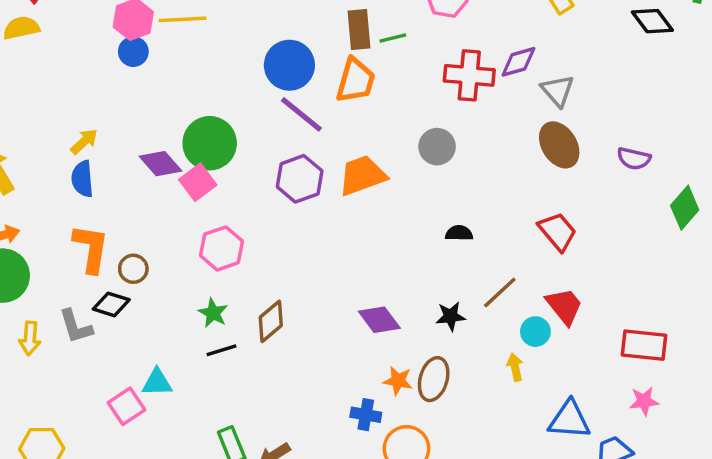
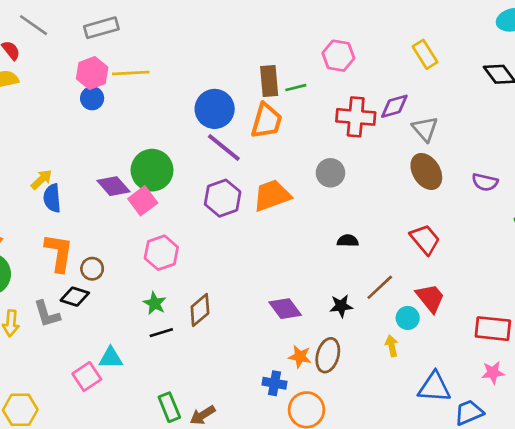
yellow arrow: (84, 142) -> (42, 179), moved

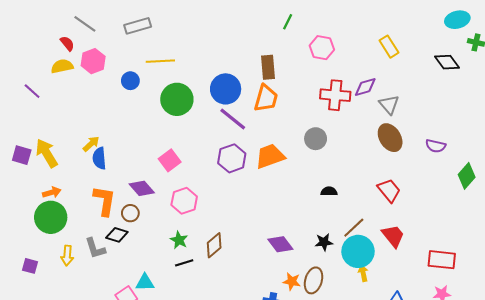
pink hexagon: (92, 73) -> (93, 61), moved
green line: (296, 88) -> (288, 22), moved, turned -49
green circle: (152, 170) -> (177, 99), moved
purple diamond: (113, 186) -> (142, 188), moved
cyan circle: (408, 318) -> (358, 251), moved, size x1.8

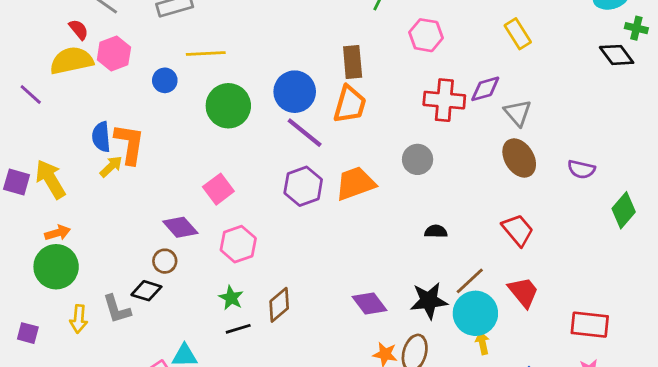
black diamond: (447, 62) -> (617, 55), moved
yellow semicircle: (62, 66) -> (72, 61), size x1.4
blue semicircle: (99, 158) -> (101, 137), moved
orange L-shape: (105, 201) -> (129, 144), moved
black star: (324, 242) -> (429, 301), size x1.5

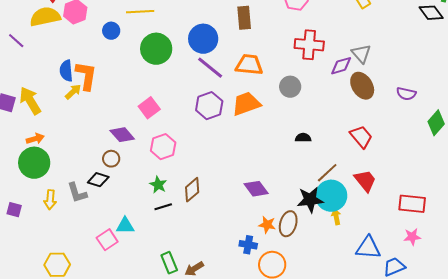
purple diamond: (485, 89) -> (341, 66), moved
orange trapezoid: (350, 104) -> (249, 65), moved, turned -100
black star: (429, 301) -> (310, 200), moved

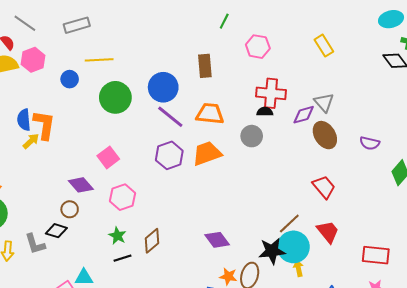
black semicircle: (303, 138) -> (265, 112), moved

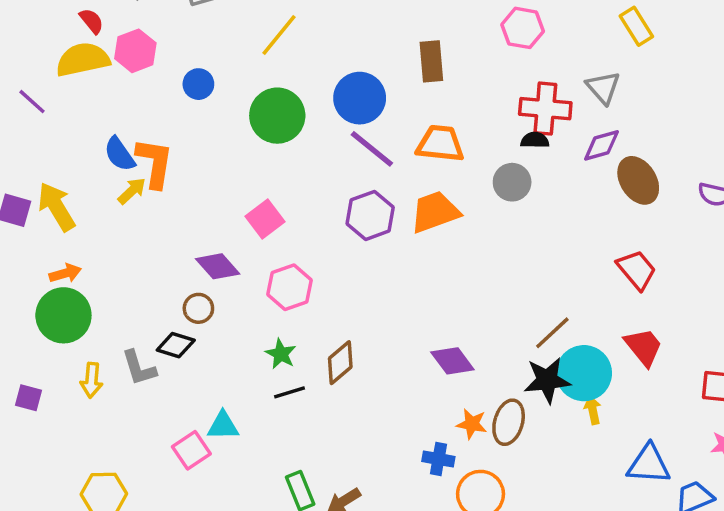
yellow line: (99, 60) -> (279, 35), moved, turned -48
gray triangle: (324, 103) -> (603, 88), moved
blue semicircle: (24, 120) -> (120, 154), turned -30
brown line: (289, 224) -> (552, 333), moved

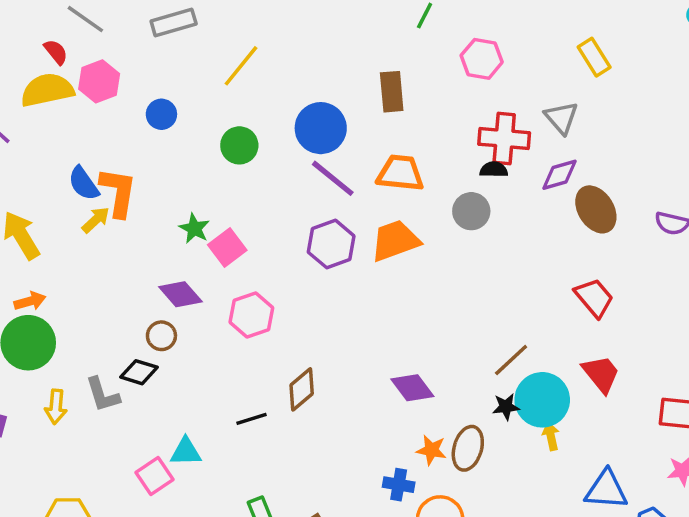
green circle: (277, 116) -> (239, 145), size x0.7
green star: (281, 354) -> (194, 228), moved
black star: (547, 380) -> (506, 407), size x0.6

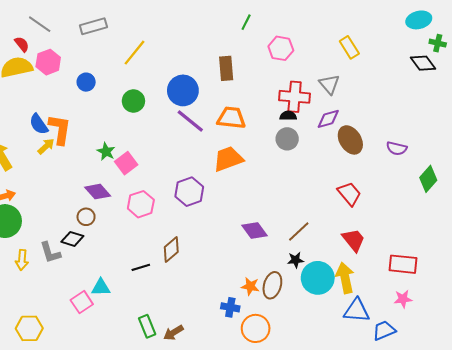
gray circle: (471, 211) -> (287, 139), moved
purple hexagon: (331, 244) -> (189, 192), moved
purple diamond: (412, 388) -> (255, 231), moved
cyan circle: (542, 400) -> (318, 278), moved
yellow arrow: (551, 436) -> (345, 278), moved, size x1.8

